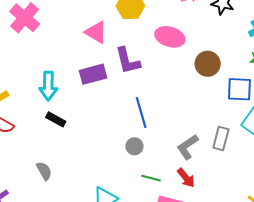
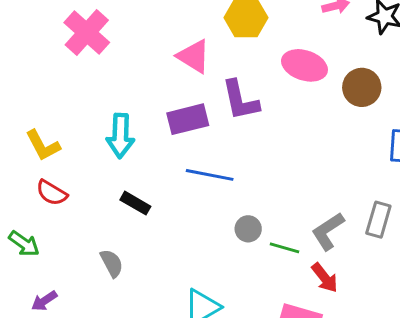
brown circle: (208, 64) -> (362, 87), moved
blue line: (141, 113) -> (210, 175), moved, turned -64
black rectangle: (56, 119) -> (135, 203), moved
green line: (151, 178) -> (285, 248), moved

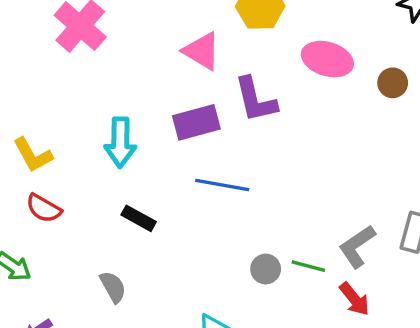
brown circle: (362, 87) -> (393, 83), size x0.7
gray circle: (248, 229) -> (266, 269), moved

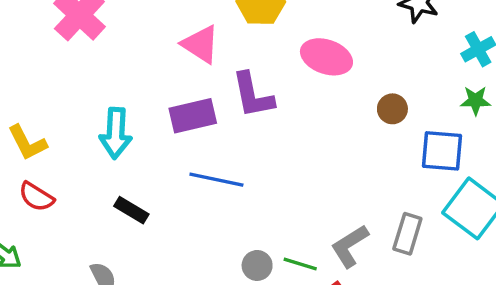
brown circle: (393, 83) -> (392, 109), moved

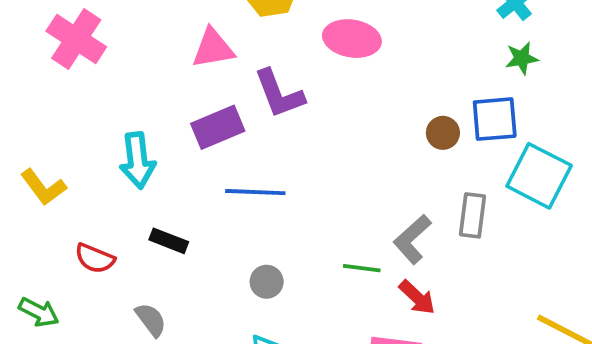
pink triangle: (201, 44) -> (213, 48), turned -33
brown circle: (392, 109) -> (443, 133), moved
red semicircle: (36, 197) -> (95, 258), moved
gray circle: (257, 265) -> (267, 282), moved

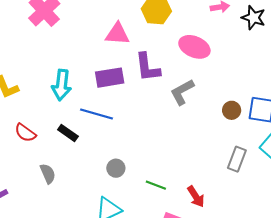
blue line: (255, 192) -> (97, 114), moved
gray L-shape: (412, 239) -> (182, 92), moved
green line: (362, 268) -> (156, 185), moved

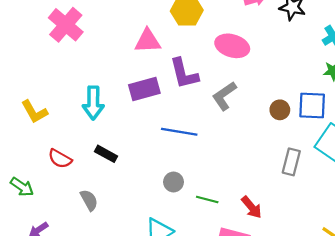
blue line: (97, 114) -> (179, 132), moved
gray circle: (116, 168) -> (174, 182), moved

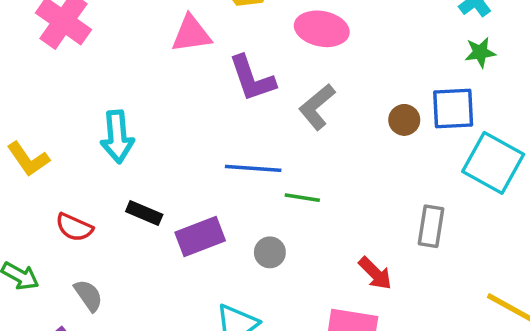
purple rectangle: (144, 89) -> (200, 237), moved
gray rectangle: (291, 162) -> (431, 226), moved
gray circle: (174, 182) -> (270, 252), moved
gray semicircle: (89, 200) -> (88, 295), moved
green line: (207, 200) -> (302, 198), moved

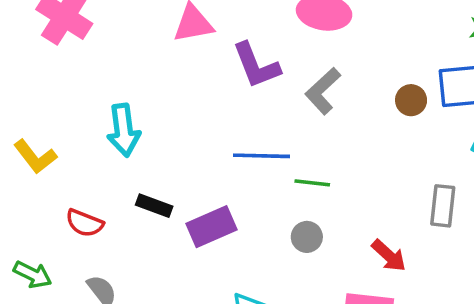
gray circle: (270, 252) -> (307, 237), moved

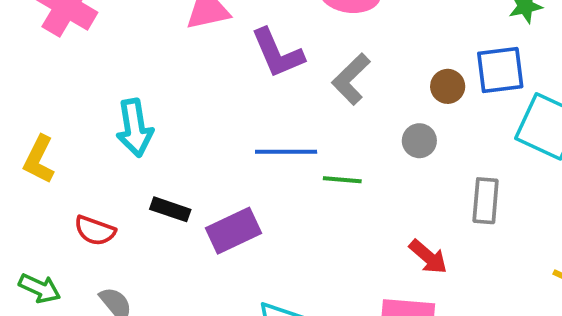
yellow L-shape: (35, 157) -> (39, 159), turned 66
gray circle: (307, 237) -> (419, 141), moved

